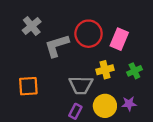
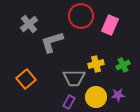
red circle: (89, 34) -> (81, 16), moved
pink rectangle: (119, 39) -> (110, 25), moved
orange square: (28, 86) -> (26, 79), turned -36

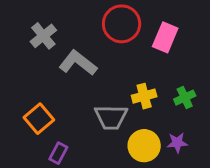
gray L-shape: (52, 42) -> (78, 63), turned 55
purple rectangle: (69, 102) -> (58, 153), moved

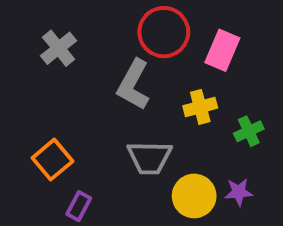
gray L-shape: (78, 63) -> (133, 85), moved, turned -99
yellow cross: (144, 96) -> (200, 107), moved

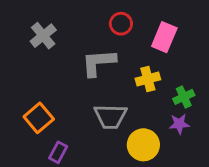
red circle: (164, 32) -> (121, 24), size x0.6
gray L-shape: (133, 85) -> (99, 63), turned 57
purple star: (239, 192) -> (179, 124), moved

